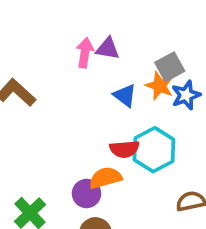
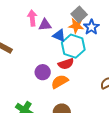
purple triangle: (108, 49) -> (45, 25), moved
cyan hexagon: (154, 150) -> (73, 46), moved
purple circle: (86, 194) -> (43, 72), moved

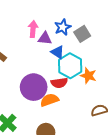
orange star: (76, 26) -> (88, 76), moved
blue star: (91, 27) -> (63, 27), moved
purple circle: (43, 72) -> (34, 87), size x1.6

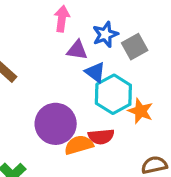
pink arrow: (33, 29) -> (62, 19), moved
red semicircle: (59, 83) -> (101, 137), moved

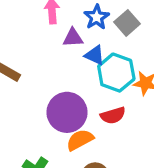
orange semicircle: (79, 145) -> (80, 140), moved

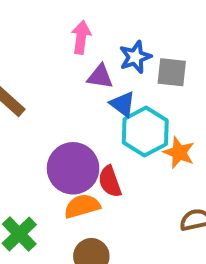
gray square: (127, 23) -> (172, 72), turned 35
red semicircle: (113, 115) -> (110, 182), moved, turned 75

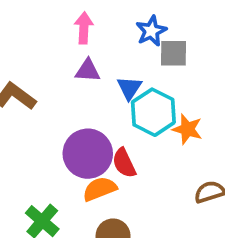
blue star: (135, 57) -> (151, 31), moved
purple triangle: (100, 76) -> (88, 71), moved
blue triangle: (123, 104) -> (129, 88), turned 32

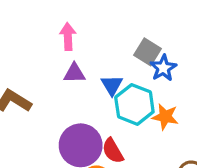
blue star: (151, 31) -> (163, 68), moved
gray square: (173, 53) -> (148, 52), turned 36

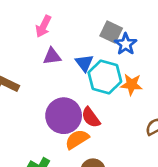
pink arrow: (68, 37) -> (43, 26), turned -145

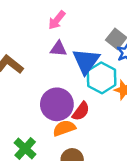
blue triangle: (84, 63) -> (86, 61), size x1.6
red semicircle: (91, 117) -> (81, 111), turned -120

